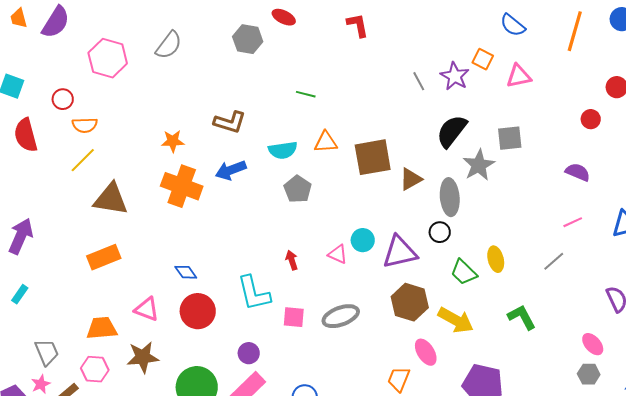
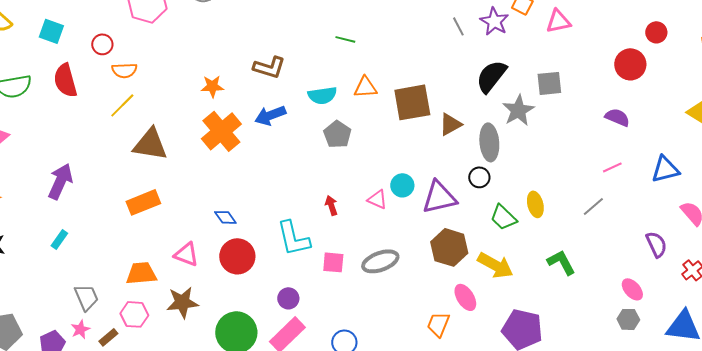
red circle: (591, 119) -> (630, 64), size x1.6
orange cross: (182, 186) -> (221, 131), turned 30

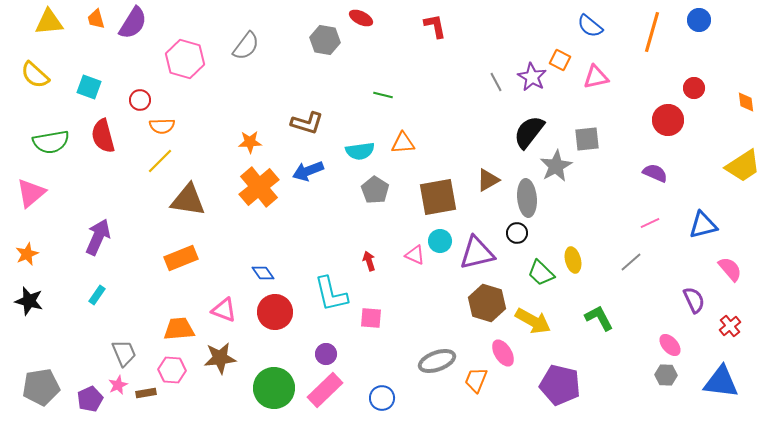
brown square: (412, 102) -> (438, 197), moved
gray ellipse: (380, 261) -> (437, 361), moved
brown rectangle: (108, 337) -> (146, 393), turned 30

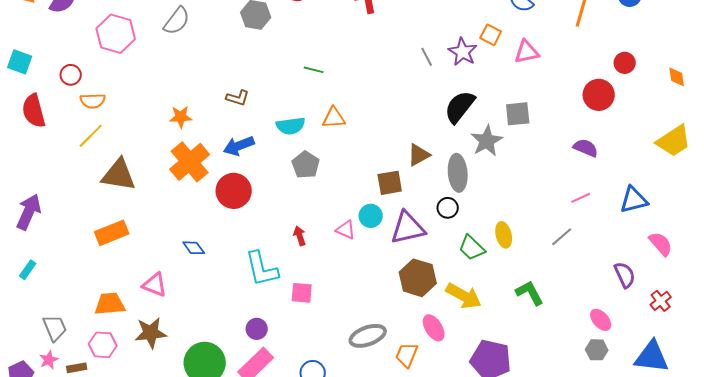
brown L-shape: (307, 123) -> (238, 98), size x0.7
brown square: (438, 197) -> (390, 183), moved, size x0.7
red circle: (275, 312) -> (234, 191), moved

